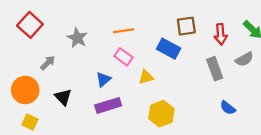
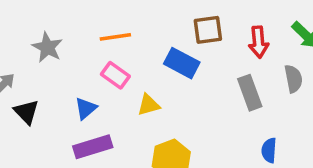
gray semicircle: (244, 59) -> (293, 79), turned -72
black triangle: (63, 97) -> (26, 112), moved
blue semicircle: (228, 108) -> (269, 150), turned 56

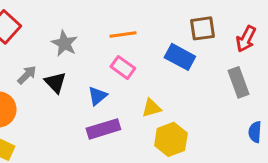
red arrow: (259, 42) -> (246, 39), turned 32
yellow triangle: (149, 105) -> (151, 108), moved
black triangle: (26, 112) -> (55, 82), moved

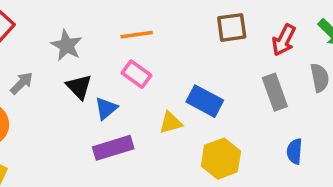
blue rectangle: (180, 57) -> (205, 101), moved
black triangle: (55, 82) -> (79, 87), moved
yellow hexagon: (171, 139) -> (221, 159), moved

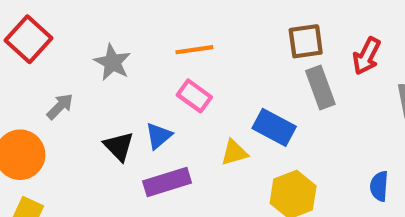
black triangle: (79, 87) -> (119, 146), moved
gray rectangle: (275, 92) -> (320, 88), moved

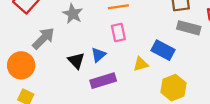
gray rectangle: (320, 88) -> (189, 28), turned -55
pink rectangle: (194, 96) -> (118, 33), turned 42
gray arrow: (60, 106) -> (43, 38), size x1.5

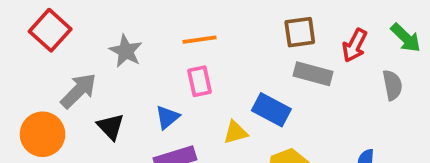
black triangle: (76, 61) -> (111, 127), moved

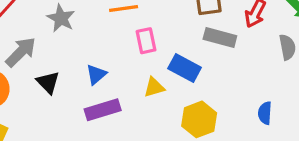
pink rectangle: (200, 81) -> (146, 41), moved

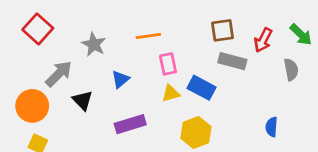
blue triangle: (96, 74) -> (120, 79), moved
yellow triangle: (154, 87) -> (171, 93), moved
yellow hexagon: (199, 119) -> (196, 132), moved

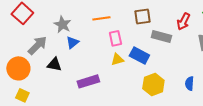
brown square: (223, 30) -> (142, 16), moved
blue triangle: (120, 79) -> (72, 42), moved
black triangle: (83, 100) -> (54, 64), turned -35
yellow hexagon: (196, 132) -> (153, 84), moved

